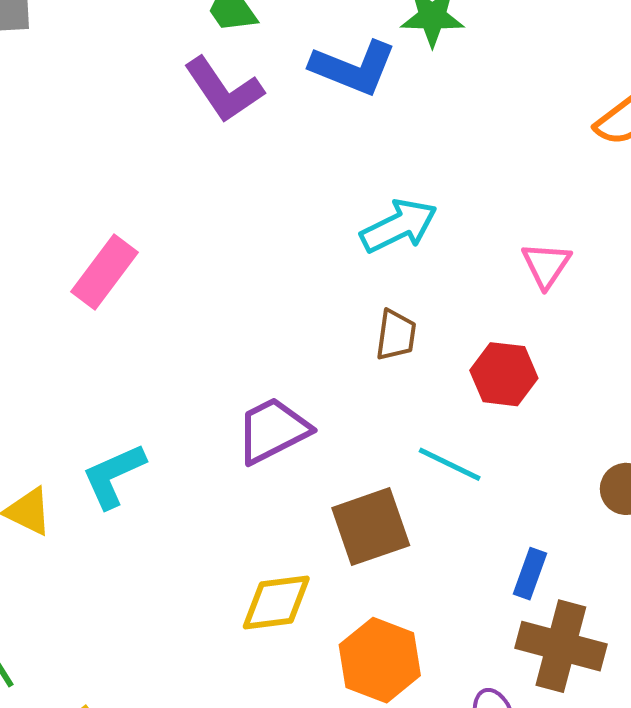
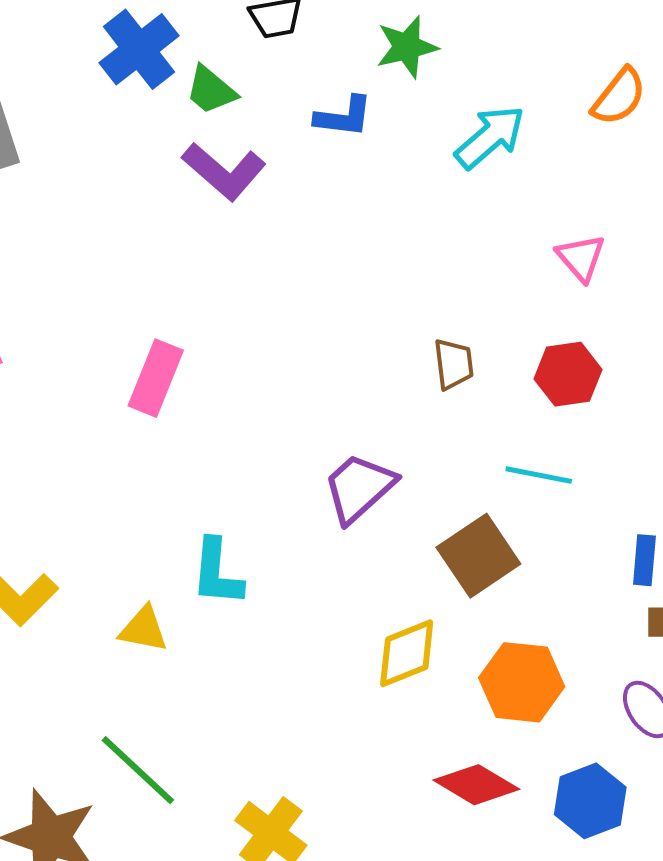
blue L-shape: (353, 68) -> (344, 117), size x0.7
cyan arrow: (399, 226) -> (490, 137), moved
cyan L-shape: (114, 476) -> (217, 572), turned -46

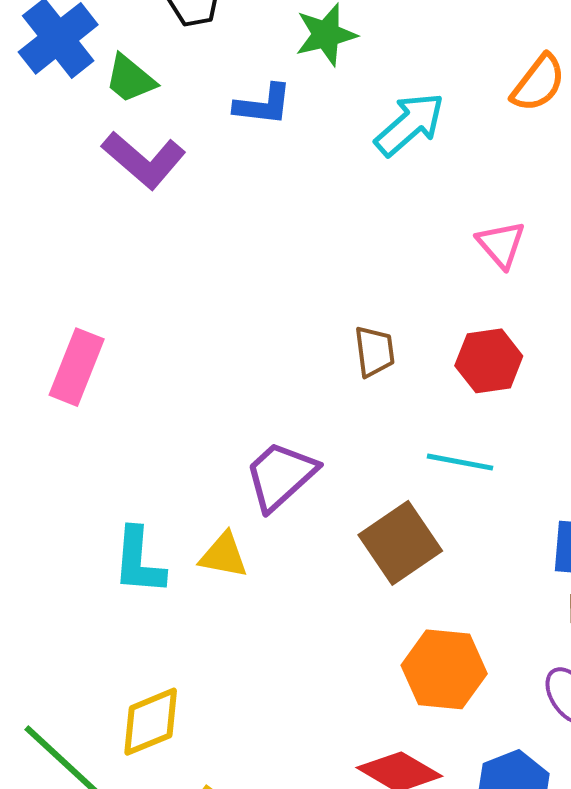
yellow triangle: (144, 629) -> (224, 555), moved
yellow diamond: (407, 653) -> (151, 722), moved

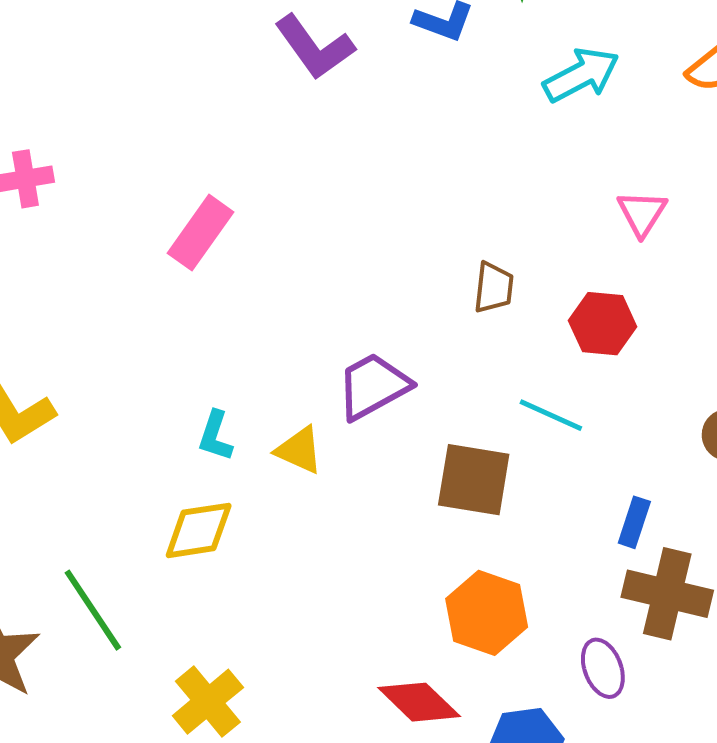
brown square: (400, 543) -> (474, 480), turned 30
cyan L-shape: (139, 561) -> (215, 436), size x0.7
yellow diamond: (151, 722) -> (199, 530), moved

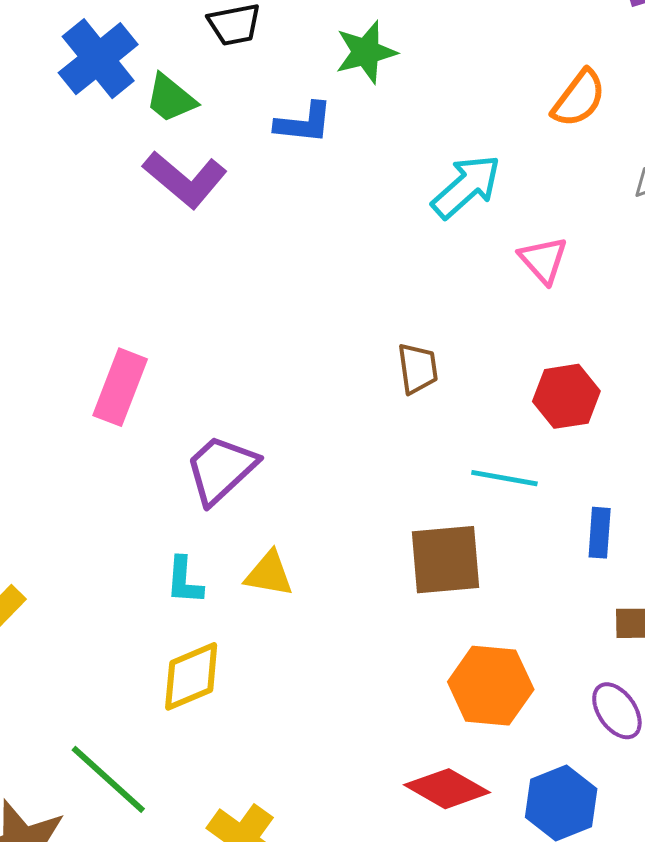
cyan arrow: (581, 75) -> (466, 187), moved
red hexagon: (603, 324) -> (566, 396), moved
purple trapezoid: (373, 386) -> (221, 469), moved
blue rectangle: (634, 522) -> (600, 533), moved

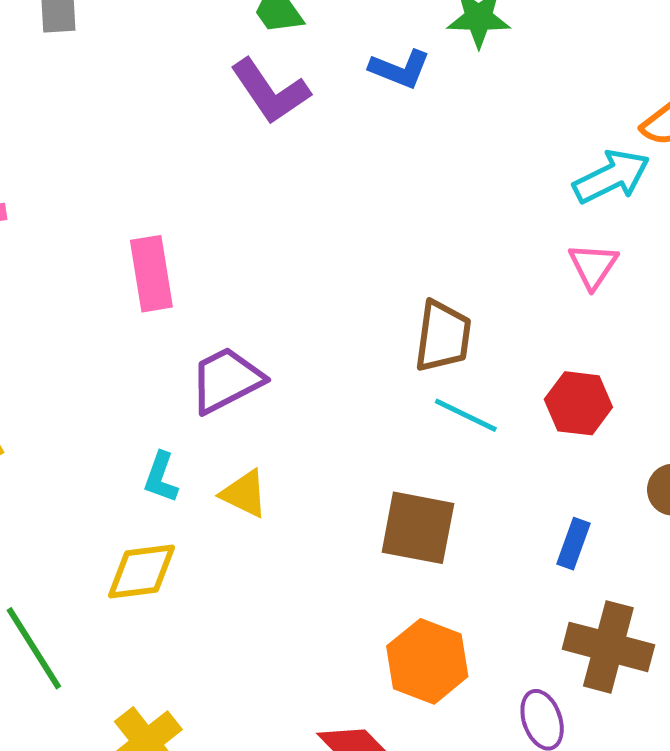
cyan arrow: (466, 187) -> (612, 177), moved
brown trapezoid: (418, 368) -> (443, 336), size x1.4
pink rectangle: (120, 387) -> (151, 274), turned -46
cyan line: (504, 478) -> (466, 415), moved

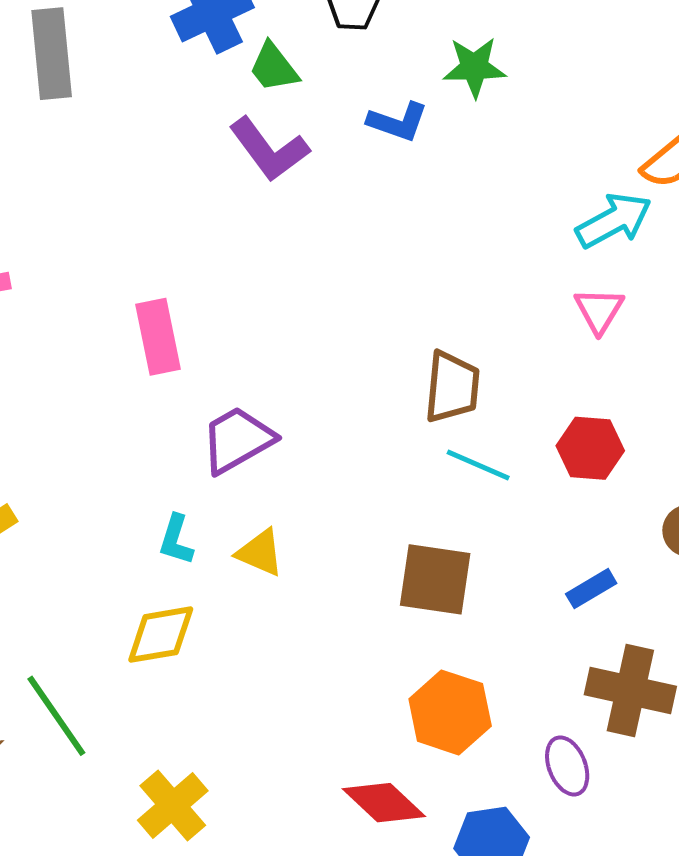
blue rectangle: (574, 544) -> (591, 589), turned 42

